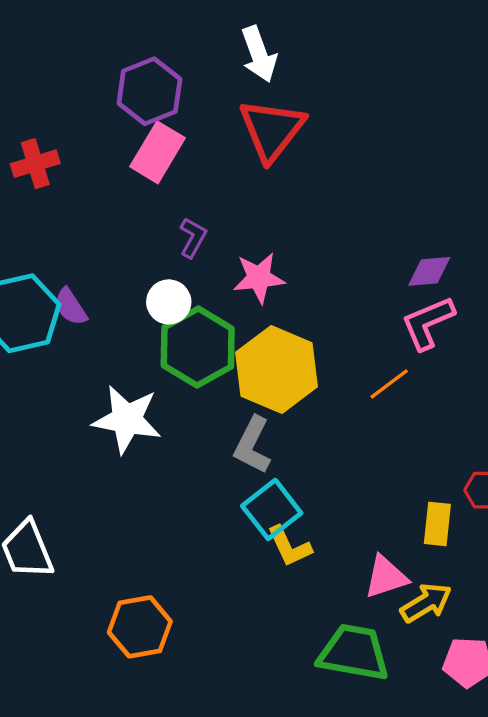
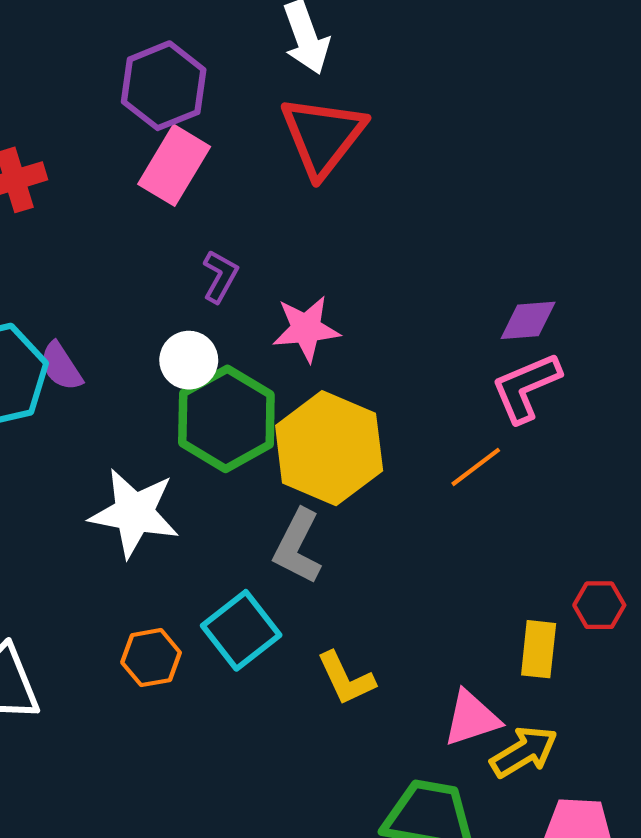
cyan square: (272, 509) -> (241, 630), moved
orange hexagon: (140, 627) -> (151, 658), moved, size x0.7

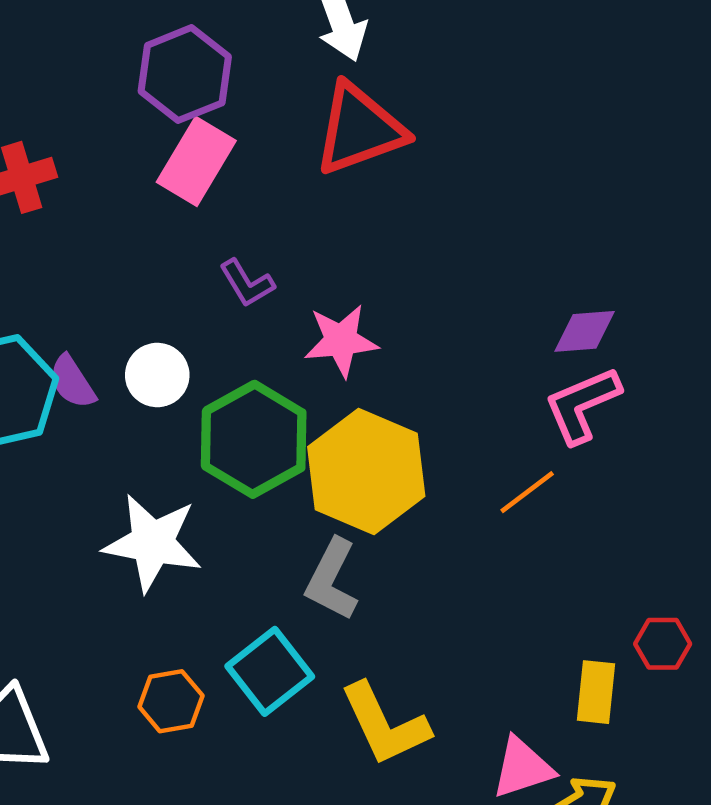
red triangle: (323, 136) -> (359, 129), turned 32
purple L-shape: (220, 276) -> (247, 283), turned 120
white circle: (189, 360) -> (157, 375), moved
yellow L-shape: (346, 678) -> (385, 724), size x1.4

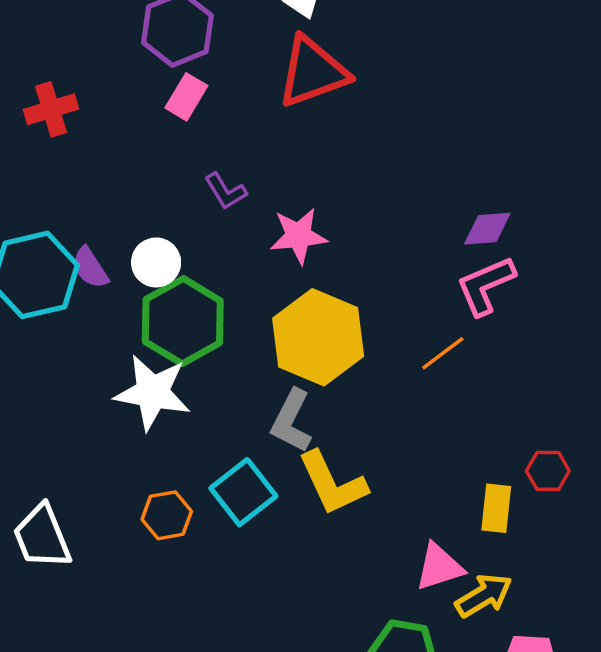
pink rectangle: (196, 161) -> (186, 97), size x0.7
green hexagon: (254, 439) -> (183, 321), moved
yellow L-shape: (385, 724) -> (332, 483), moved

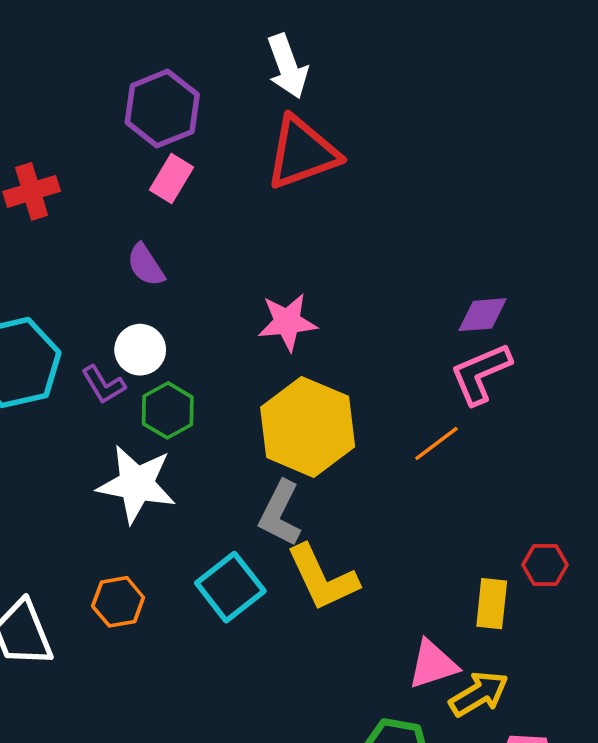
purple L-shape: (226, 191) -> (103, 385), moved
purple semicircle: (90, 268) -> (146, 265), moved
green hexagon: (183, 321) -> (168, 410), size x0.6
orange hexagon: (167, 515) -> (118, 602), moved

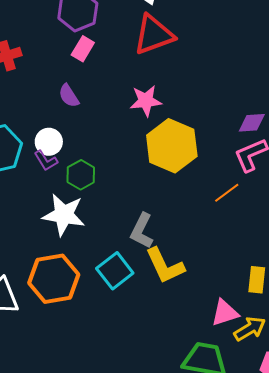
pink star: (287, 322) -> (146, 101), moved
white circle: (140, 350) -> (49, 142), moved
yellow hexagon: (308, 427) -> (172, 146), moved
orange hexagon: (118, 602) -> (54, 279), size x1.8

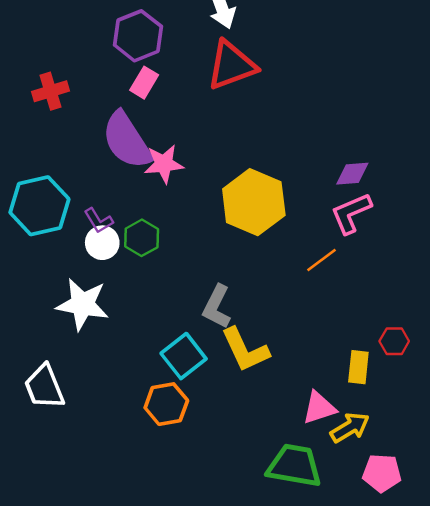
purple semicircle: (69, 96) -> (127, 140), size x2.0
pink star: (146, 101) -> (164, 164), moved
white circle: (49, 142) -> (102, 243), moved
white star: (64, 215) -> (83, 304), moved
orange hexagon: (54, 279) -> (166, 404), moved, size x0.7

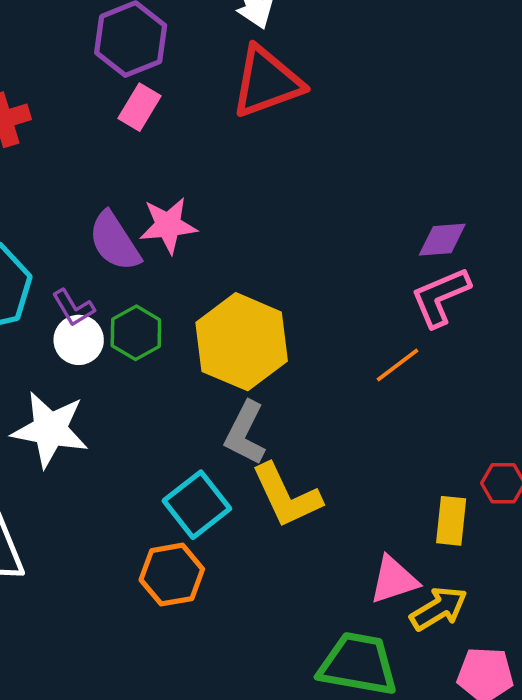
purple semicircle: (127, 140) -> (114, 241), moved, size x0.7
yellow hexagon: (254, 202) -> (242, 342), moved

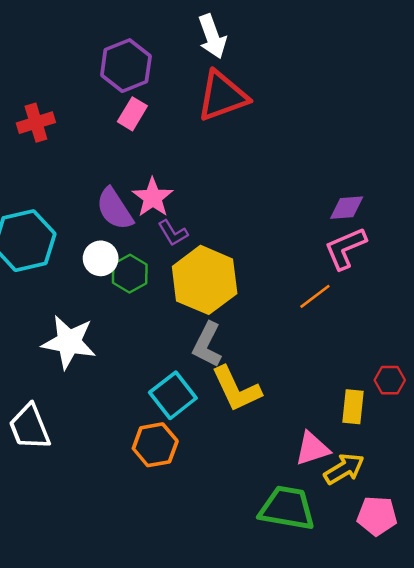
pink star: (168, 225) -> (153, 197), turned -30
purple L-shape: (73, 308) -> (173, 233), moved
white circle: (79, 340) -> (101, 258), moved

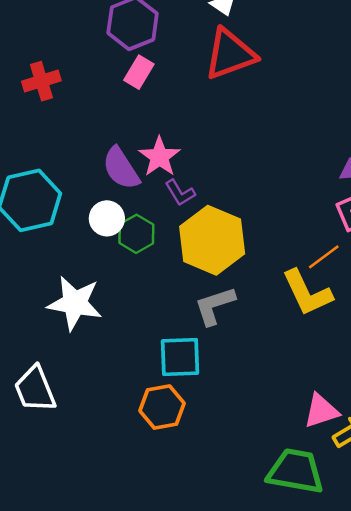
gray L-shape: (207, 345) -> (215, 306), turned 45
yellow L-shape: (236, 389) -> (307, 293), moved
cyan square: (173, 395) -> (180, 357), turned 36

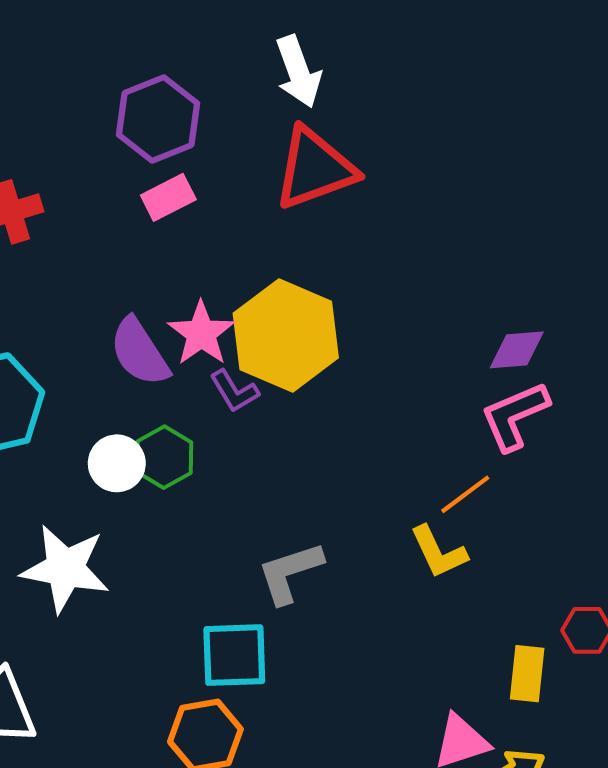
pink rectangle: (139, 72) -> (168, 197), turned 32
white circle: (107, 218) -> (117, 463), moved
yellow hexagon: (212, 240) -> (286, 336), moved
yellow L-shape: (307, 293) -> (438, 552), size x0.7

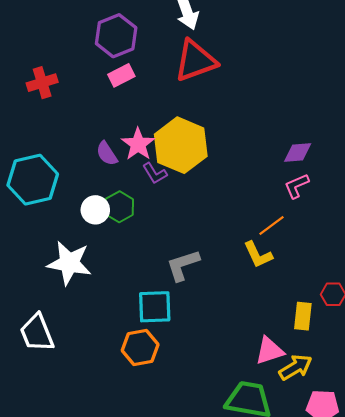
purple semicircle: (139, 352) -> (107, 154), size x0.7
pink L-shape: (515, 416) -> (297, 186), size x0.7

